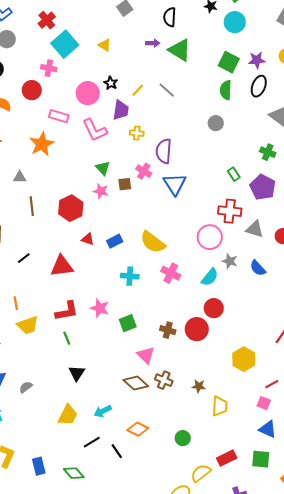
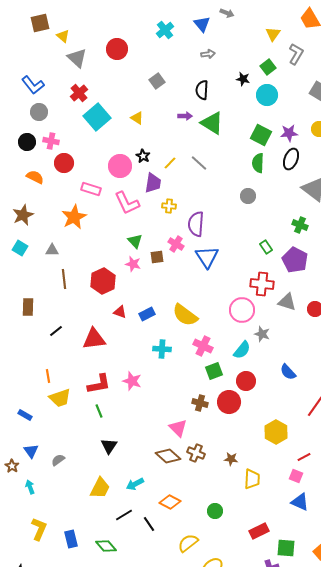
pink cross: (49, 68) -> (51, 141), moved
blue semicircle: (258, 268) -> (288, 372), moved
green square: (128, 323) -> (214, 371), moved
green square: (261, 459) -> (286, 548), moved
yellow semicircle: (201, 473) -> (188, 543), moved

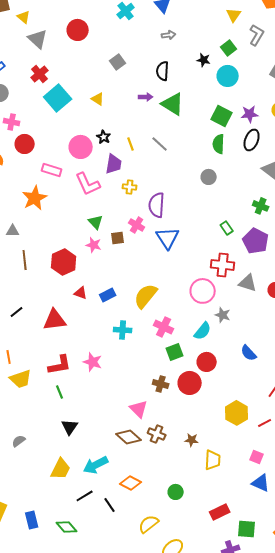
yellow line: (170, 163) -> (131, 144), turned -64
yellow semicircle: (185, 315) -> (146, 296), turned 92
red line: (304, 457) -> (265, 423), moved
cyan arrow: (135, 484) -> (96, 465), size x1.4

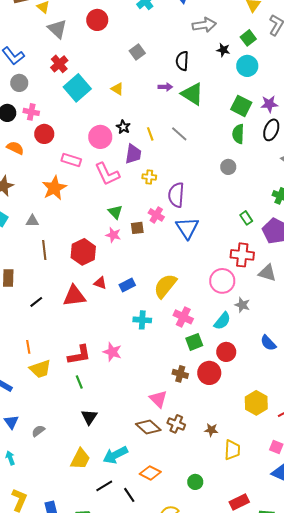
gray arrow: (169, 35) -> (204, 25), moved, size x1.6
red triangle: (55, 320) -> (74, 296), moved

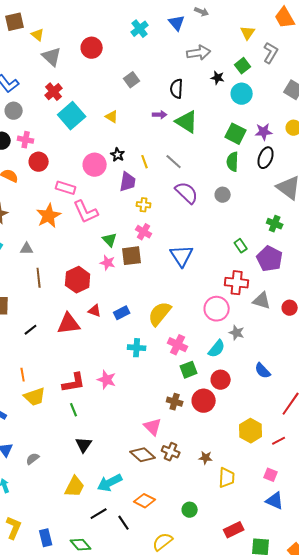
pink L-shape: (107, 174) -> (86, 212), moved
purple semicircle: (176, 195) -> (187, 193), moved, turned 130
pink cross: (156, 215) -> (144, 232), moved
brown square: (137, 228) -> (132, 256), size x1.5

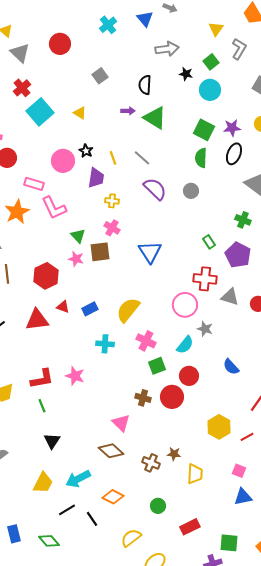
brown cross: (171, 452) -> (151, 463), moved
blue triangle: (275, 501) -> (243, 497), turned -36
red rectangle: (234, 530) -> (190, 527), moved

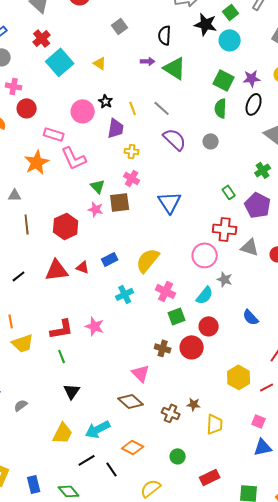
black star: (186, 74) -> (206, 24), size x1.6
green cross: (243, 220) -> (263, 170), turned 35
red triangle: (63, 307) -> (83, 267), moved
cyan cross: (105, 344) -> (125, 294), turned -30

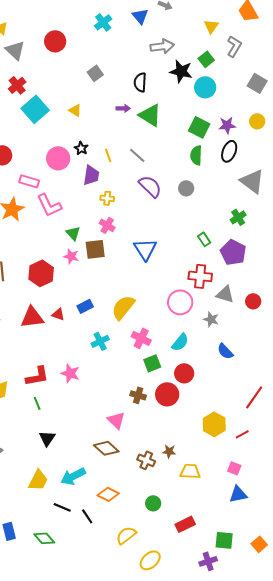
gray star: (225, 279) -> (211, 319), moved
blue semicircle: (251, 317) -> (225, 351), moved
yellow trapezoid: (215, 424) -> (190, 471), turned -90
black line: (87, 460) -> (62, 507), turned 54

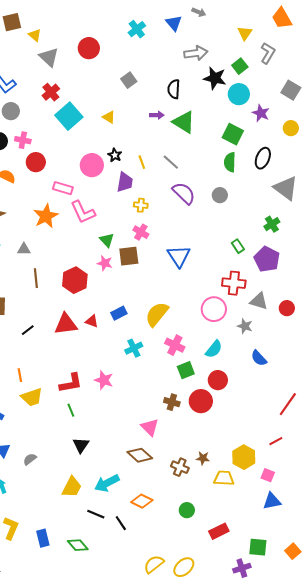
purple star: (227, 125) -> (261, 113), moved, turned 30
yellow hexagon: (214, 424) -> (244, 457), moved
yellow semicircle: (126, 535) -> (154, 564), moved

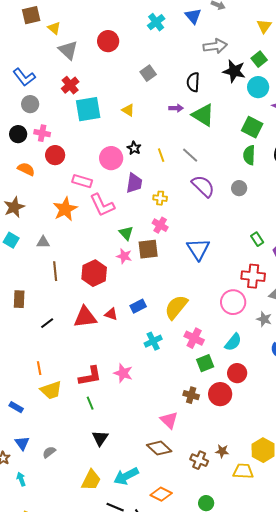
cyan square: (69, 116) -> (88, 109), turned 32
purple trapezoid: (125, 182) -> (134, 183), moved

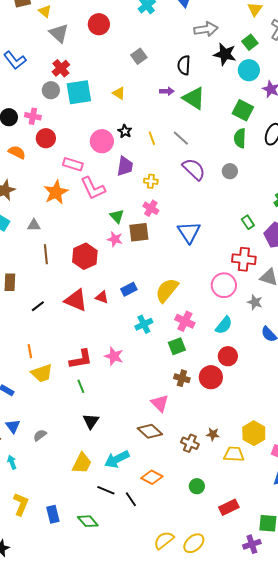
gray circle: (30, 104) -> (51, 90), moved
red triangle: (85, 317) -> (76, 300), turned 30
green square: (205, 363) -> (177, 346), moved

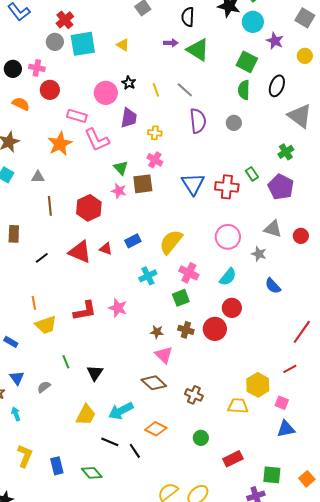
purple semicircle: (194, 169) -> (198, 121), turned 40
red cross: (244, 259) -> (227, 187), moved
green line: (81, 386) -> (66, 362), moved
brown star: (213, 434) -> (157, 332), moved

